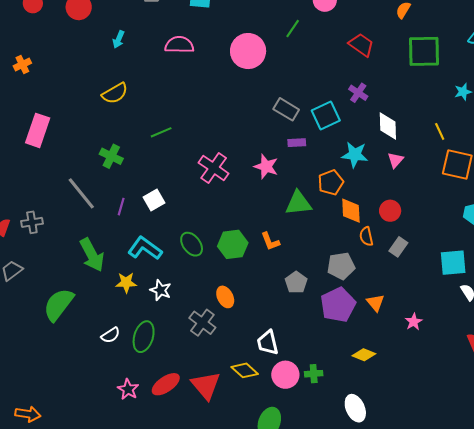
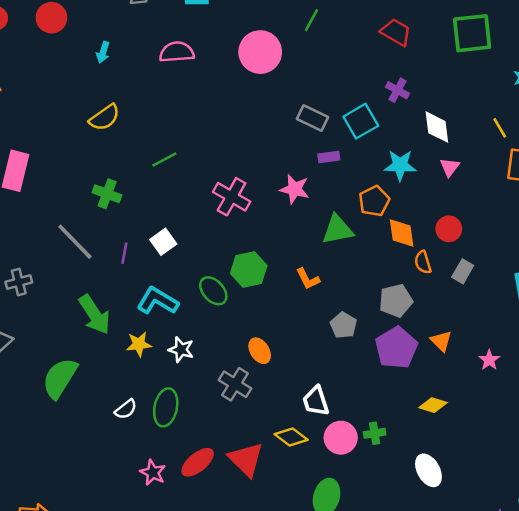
green hexagon: (233, 244) -> (249, 270), moved

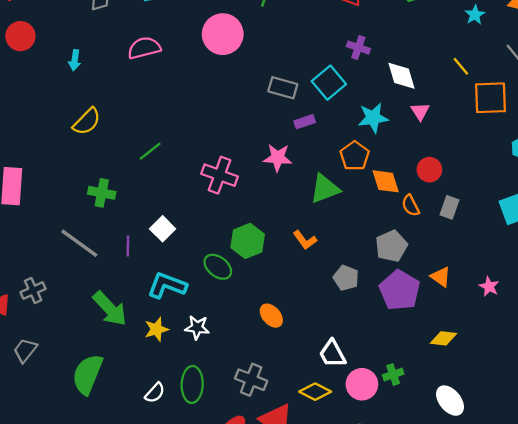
gray cross: (235, 384) -> (251, 380), moved

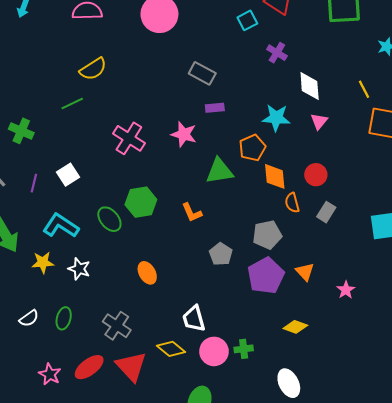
cyan square: (329, 83) -> (247, 20), moved, size x0.7
yellow semicircle: (87, 121) -> (93, 69), moved
green ellipse: (192, 384) -> (64, 318), size x0.7

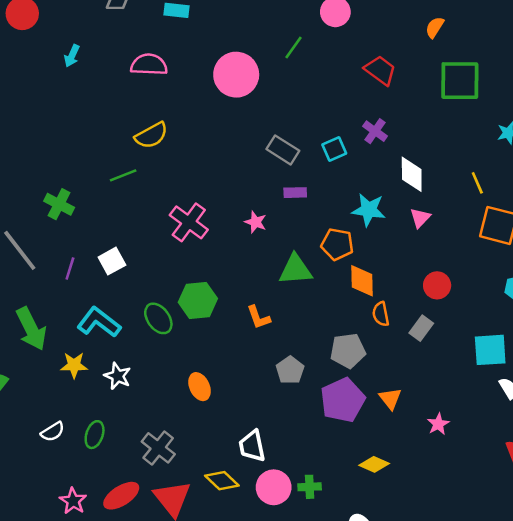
cyan square: (247, 20) -> (334, 149), moved
pink star: (184, 134) -> (255, 222), size x0.7
orange pentagon: (252, 148) -> (337, 244), turned 30
red circle: (316, 175) -> (437, 285), moved

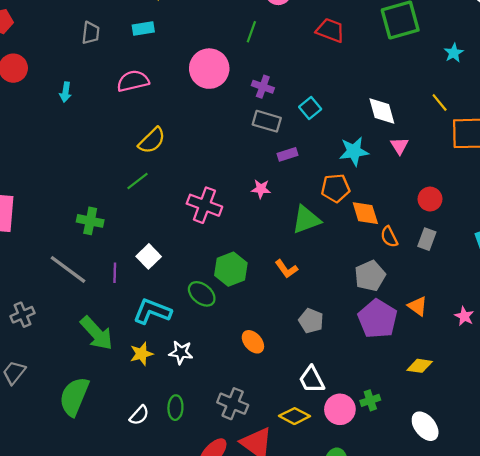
purple cross: (375, 131) -> (263, 87), moved
gray pentagon: (290, 370) -> (311, 321), moved

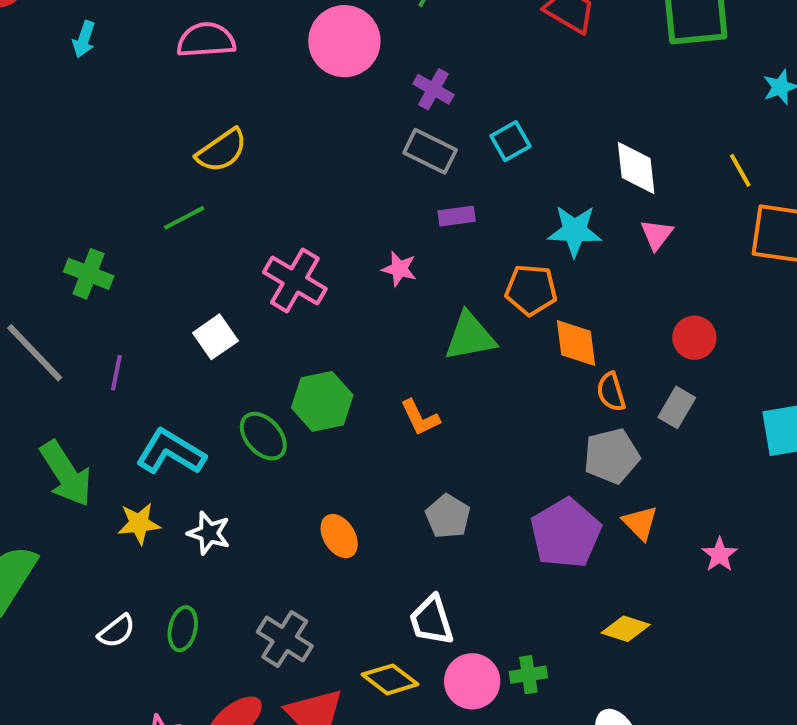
white square: (149, 256) -> (215, 337), moved
gray pentagon: (370, 276) -> (612, 456), moved

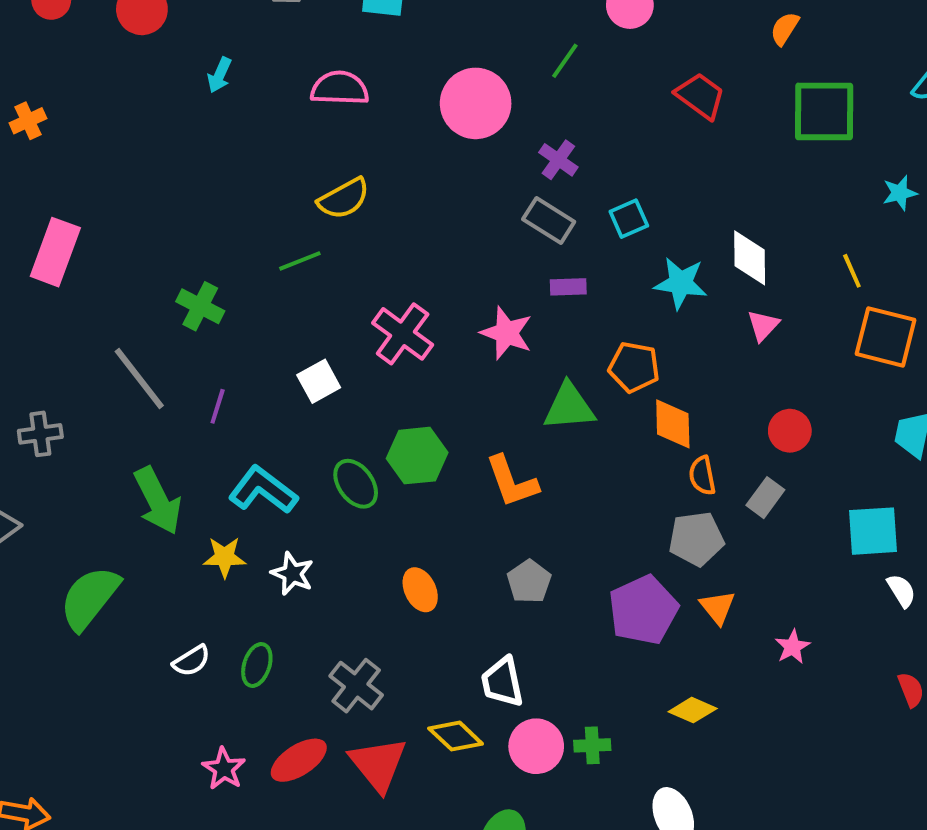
cyan star: (575, 231) -> (681, 283), moved
pink star: (399, 269) -> (507, 333), size x1.5
orange L-shape: (420, 418) -> (512, 481), size x1.4

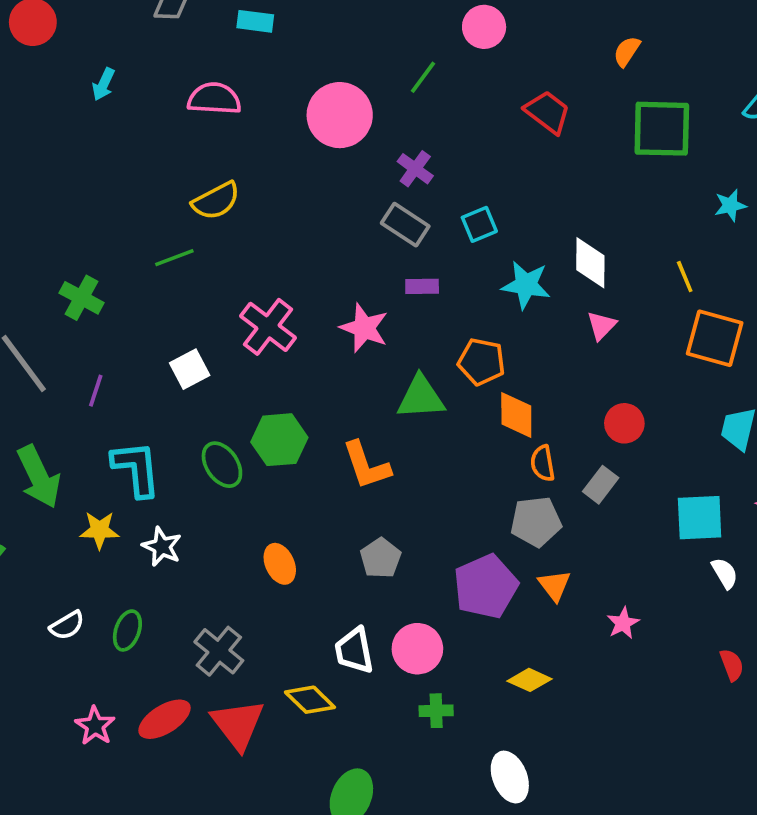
cyan L-shape: (263, 490) -> (136, 469), turned 46
pink circle: (536, 746) -> (417, 649), moved

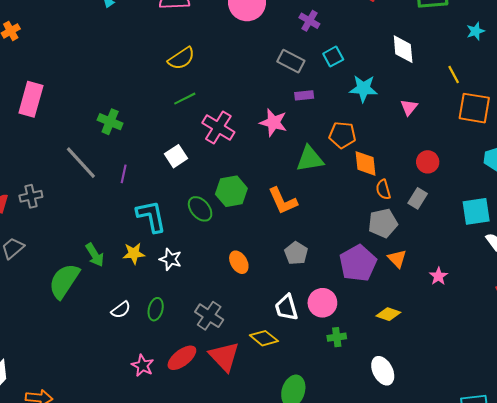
purple cross: (415, 169) -> (309, 21), moved
green line: (174, 258) -> (185, 99), moved
white diamond: (590, 263) -> (403, 49), moved
green arrow: (39, 477) -> (95, 255), moved, size x0.7

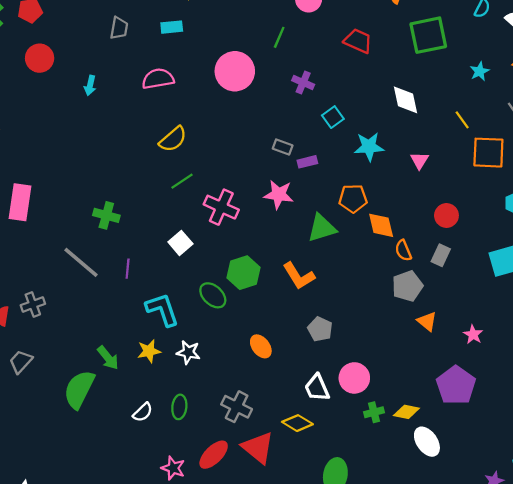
gray rectangle: (291, 61) -> (283, 147), moved, size x0.7
purple pentagon: (358, 263) -> (456, 385), moved
yellow diamond: (388, 314) -> (406, 412), moved

